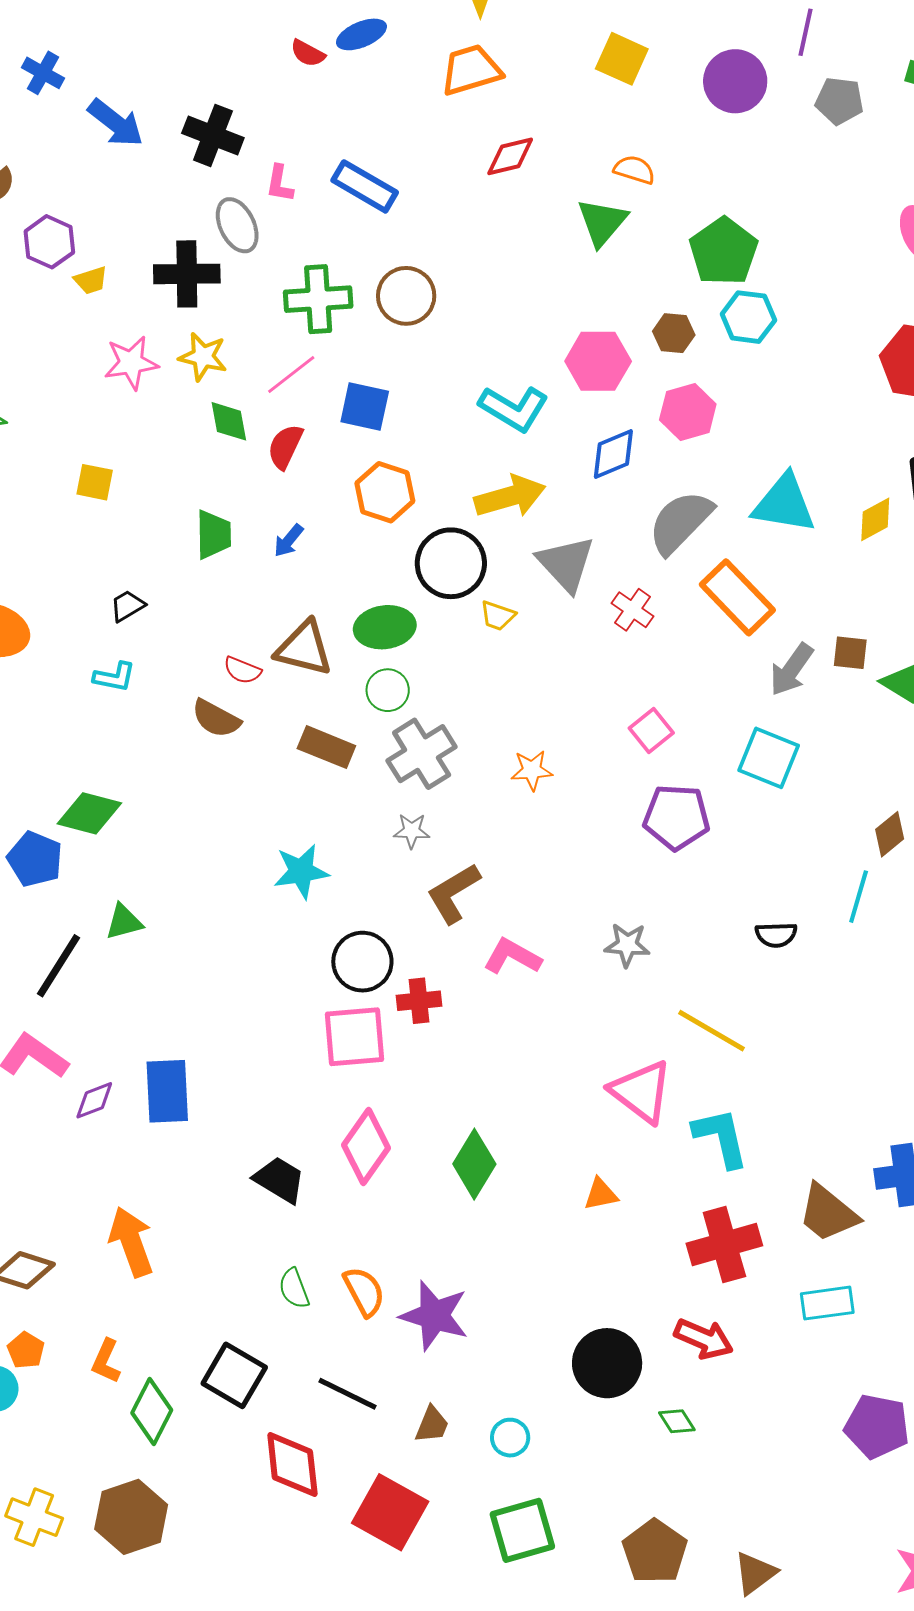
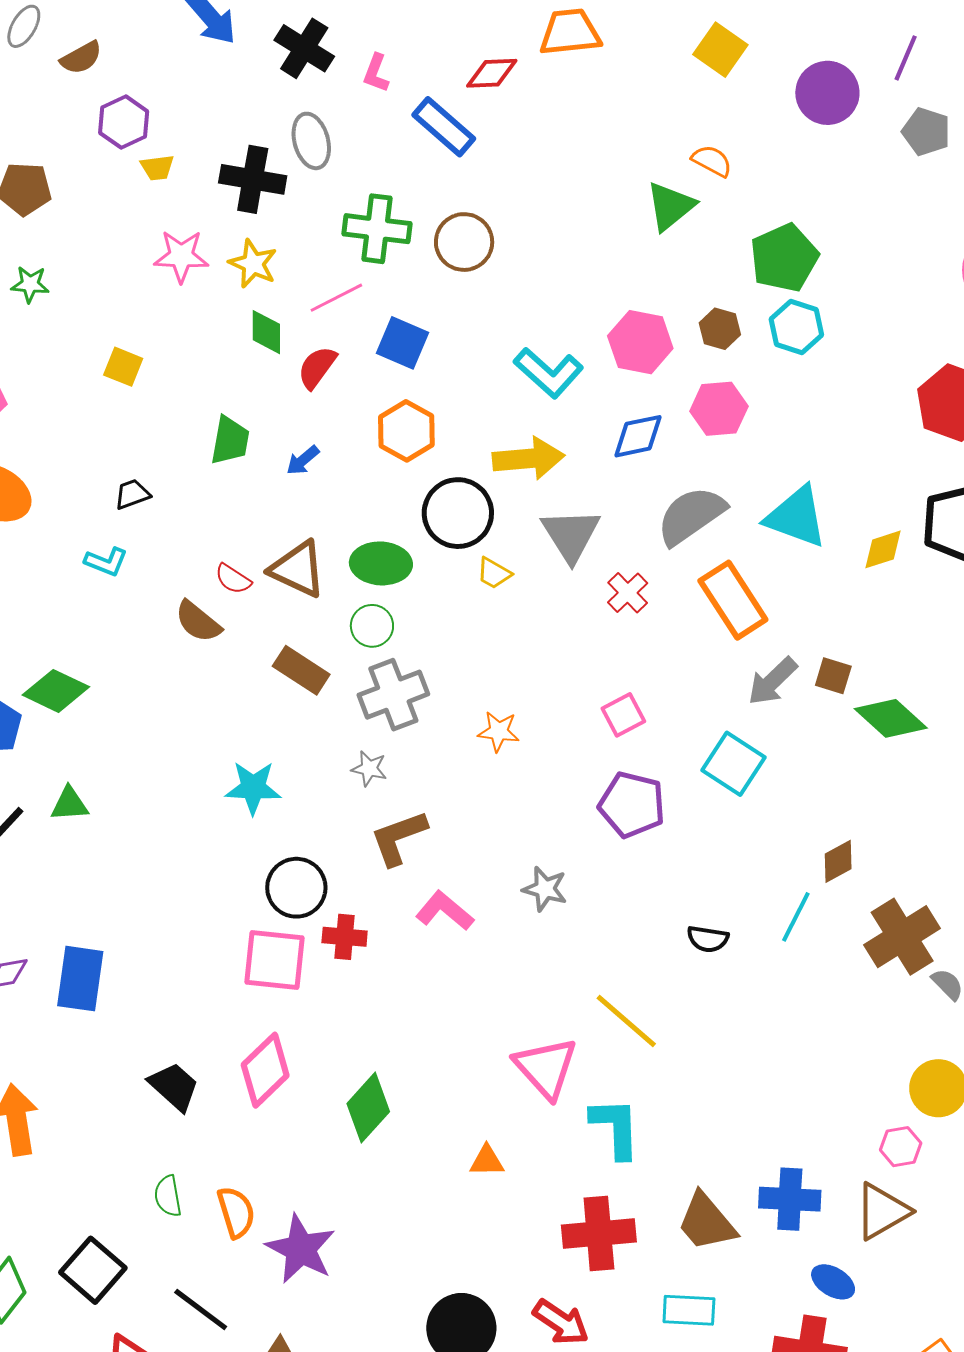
red diamond: (510, 156) -> (492, 73), moved
pink L-shape: (280, 184) -> (376, 73), moved
gray star: (627, 945) -> (545, 889), moved

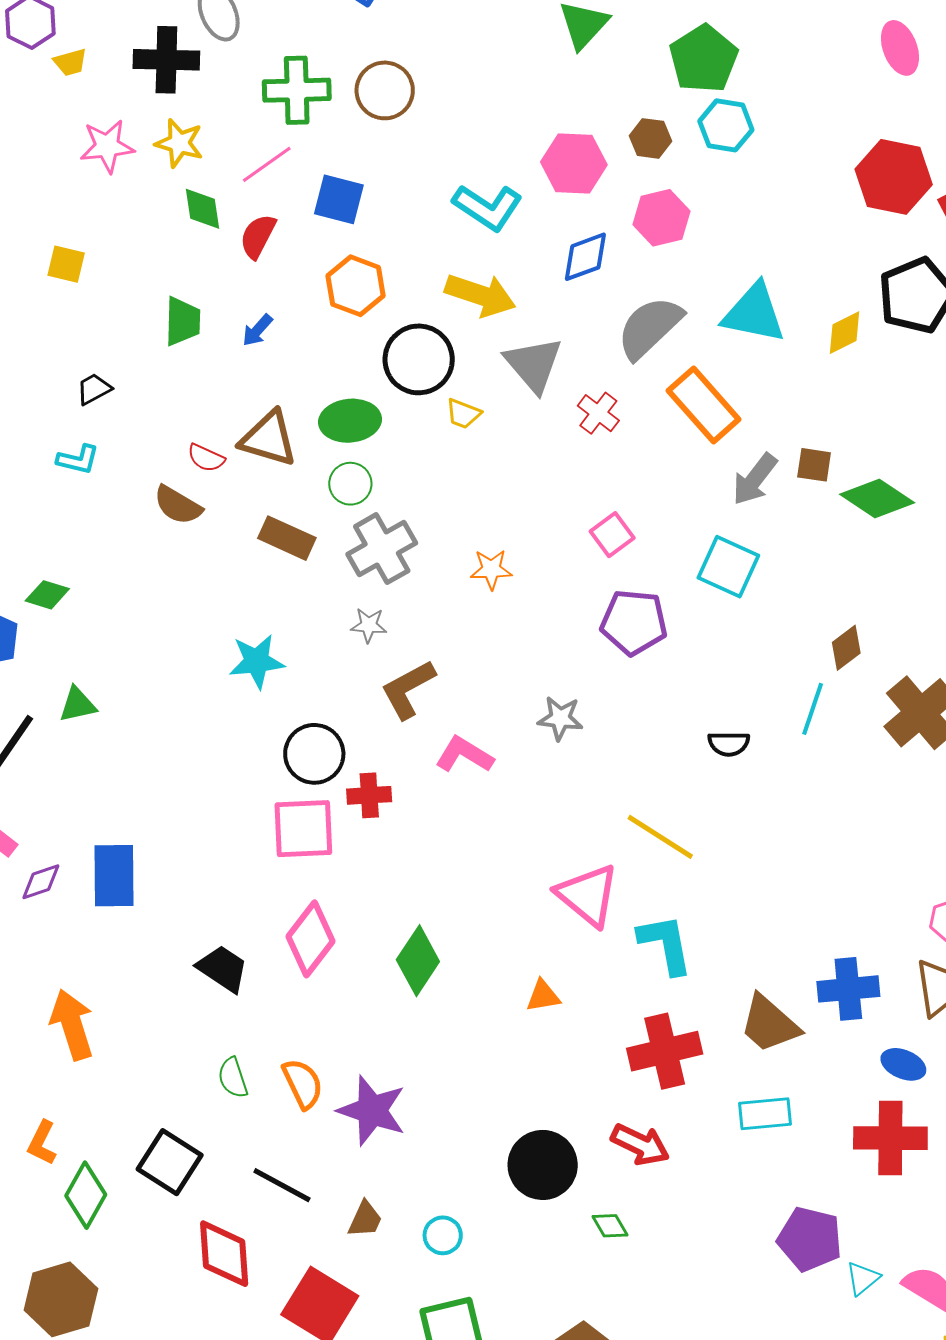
yellow arrow: (528, 458) -> (480, 295), turned 32
green diamond: (56, 691) -> (47, 595), size x0.7

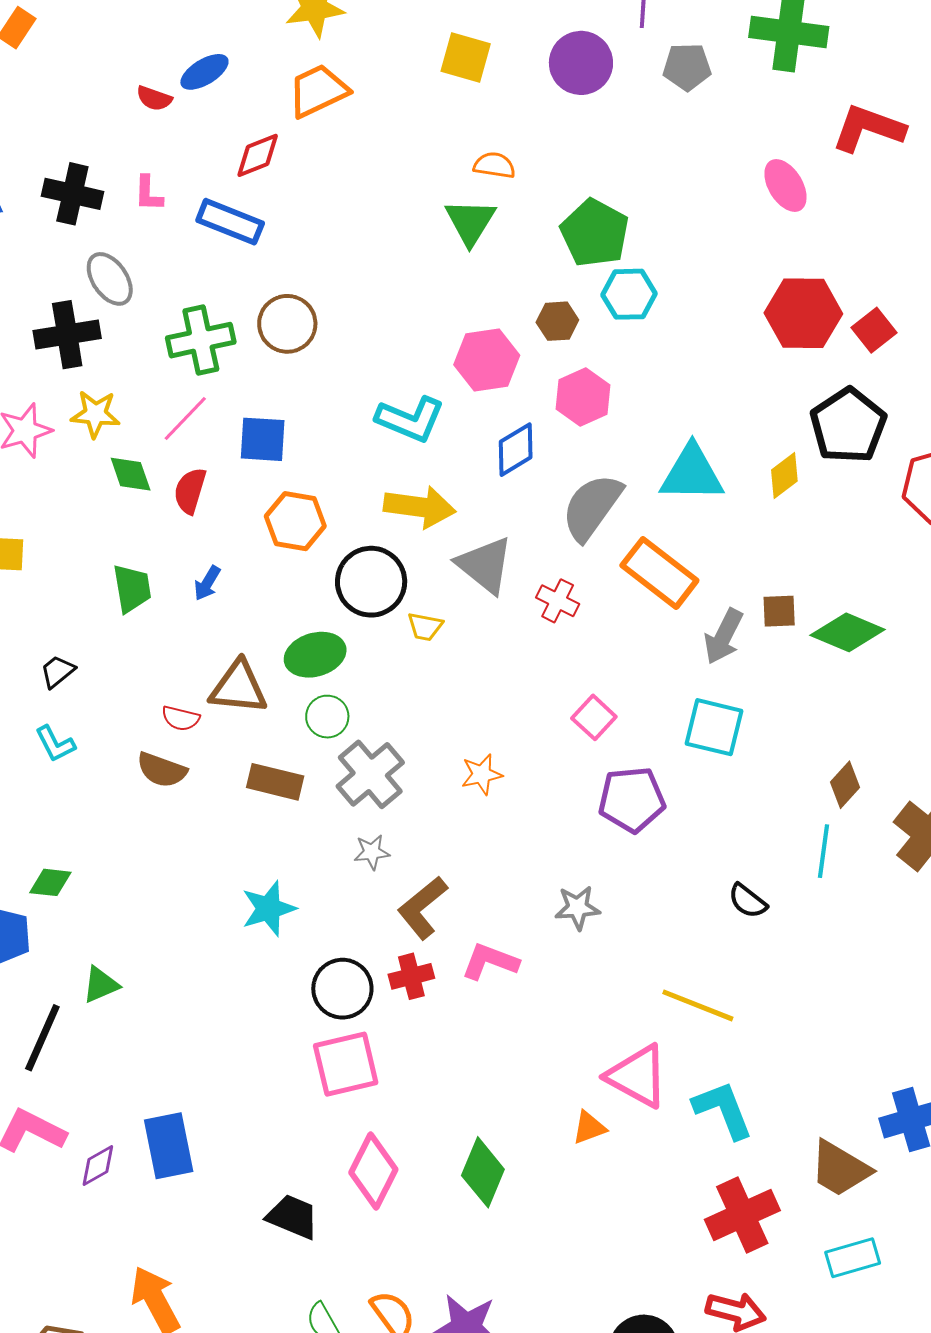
cyan L-shape: (78, 460) -> (55, 744), turned 60
black semicircle: (729, 744) -> (748, 901), turned 48
red cross: (369, 795) -> (411, 976), moved
orange triangle: (543, 996) -> (589, 1128), moved

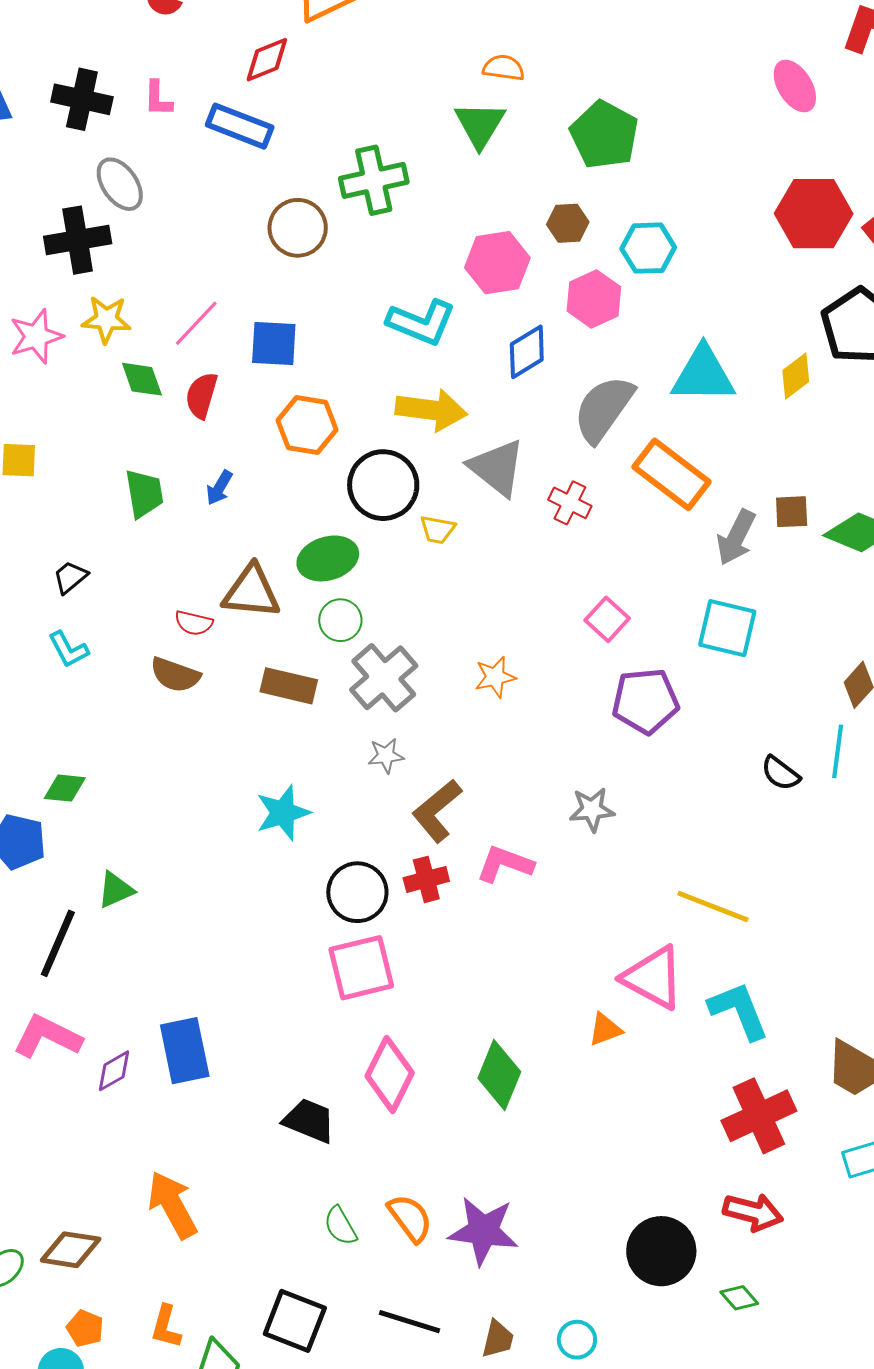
cyan hexagon: (629, 294) -> (648, 248), moved
green cross: (201, 340) -> (374, 180), moved
black semicircle: (748, 901) -> (780, 773), moved

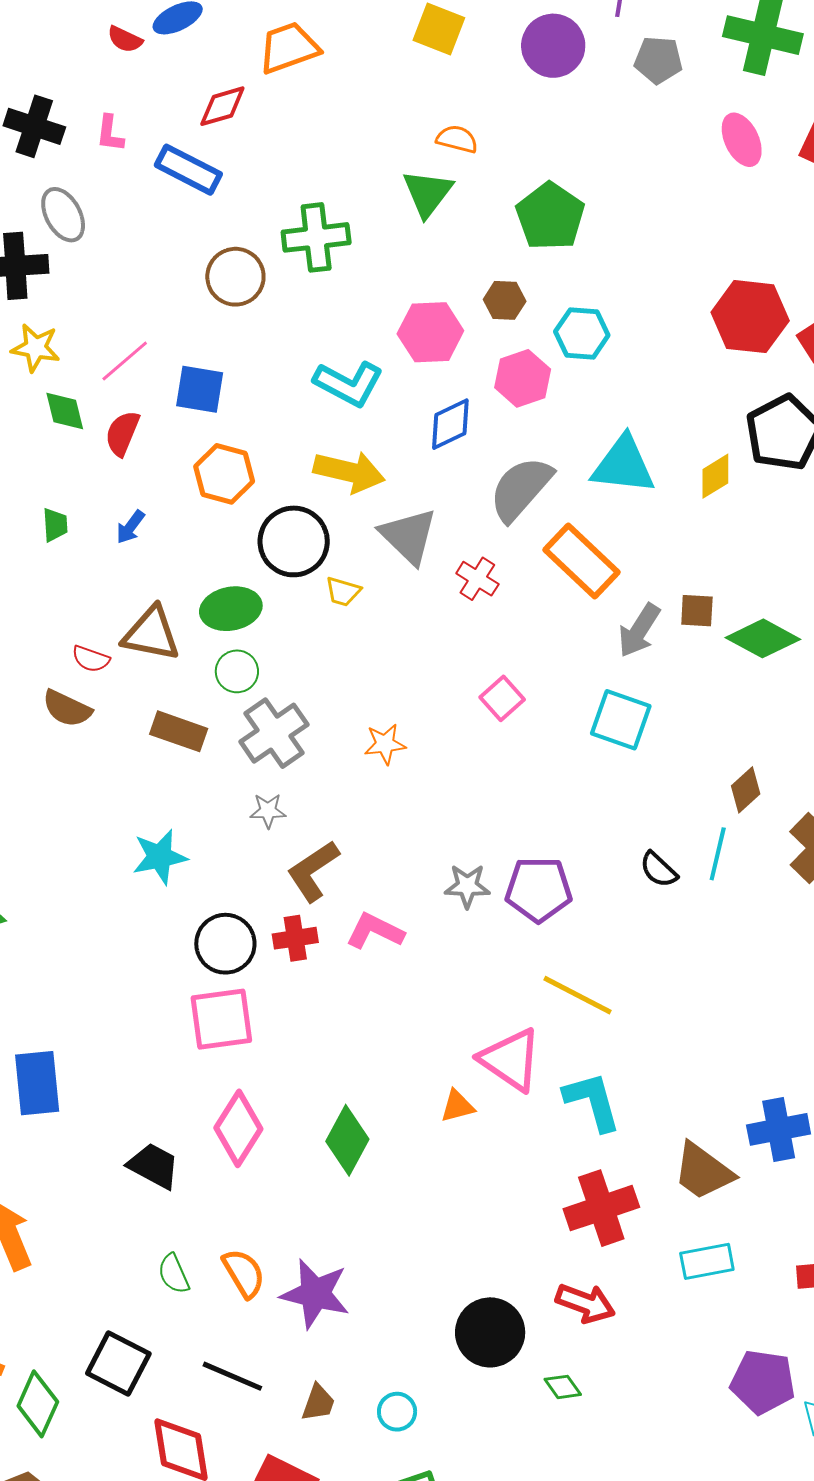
pink ellipse: (795, 86) -> (742, 140), moved
green trapezoid: (144, 493) -> (55, 525), size x0.7
purple pentagon: (645, 701) -> (539, 889), moved

